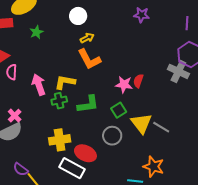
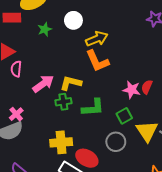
white circle: (78, 16) -> (73, 20), moved
yellow arrow: (87, 38) -> (97, 39), size x1.5
pink arrow: (39, 85) -> (43, 84), turned 70

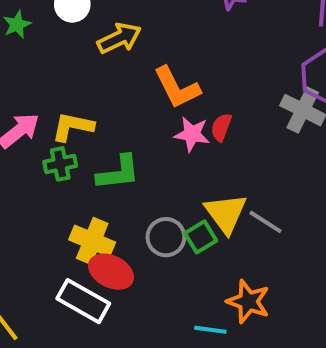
orange L-shape: (97, 61) -> (177, 88), moved
green square: (124, 116) -> (201, 237), moved
yellow cross: (61, 142) -> (92, 241), moved, turned 30

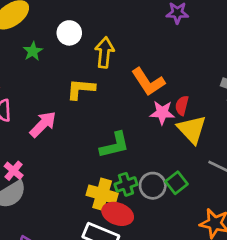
yellow arrow: (119, 38) -> (104, 52), turned -52
yellow L-shape: (73, 127) -> (81, 89), moved
green cross: (60, 164) -> (126, 184), moved
yellow triangle: (226, 213) -> (192, 129), moved

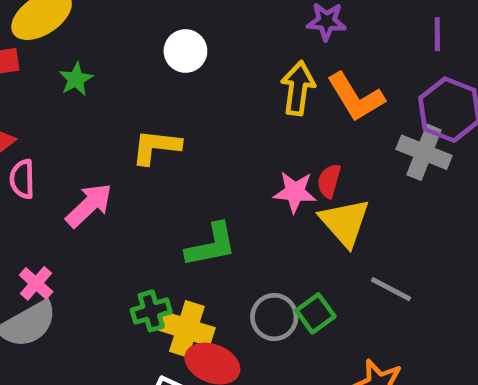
white circle: (69, 33) -> (185, 51), moved
yellow arrow: (104, 52) -> (298, 88), moved
orange L-shape: (148, 82) -> (356, 97), moved
green cross: (126, 184) -> (151, 311), moved

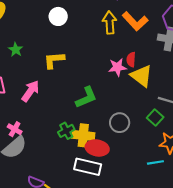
green star: (76, 79) -> (16, 50), moved
green square: (315, 313) -> (155, 118), moved

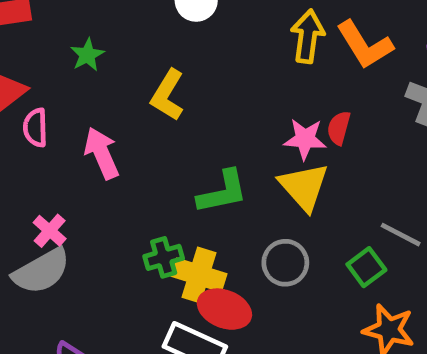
yellow L-shape: (54, 60) -> (168, 95), turned -65
yellow triangle: (141, 76) -> (304, 187), moved
pink arrow: (30, 91) -> (102, 153), turned -70

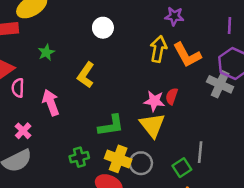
pink cross: (50, 231) -> (23, 131), moved
gray line: (401, 235) -> (200, 152), turned 65
yellow cross: (199, 275) -> (118, 159), moved

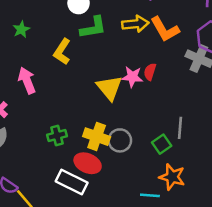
yellow arrow: (158, 49) -> (135, 24), turned 75
yellow triangle: (152, 125) -> (109, 88), moved
green L-shape: (111, 126) -> (93, 28), moved

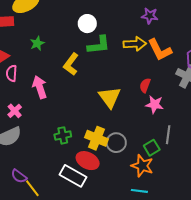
pink star: (132, 77) -> (155, 104), moved
orange star: (172, 177) -> (142, 166), moved

